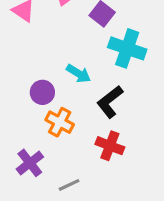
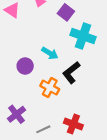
orange cross: (60, 122) -> (50, 87), moved
red cross: (110, 146) -> (73, 124), moved

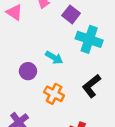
black L-shape: (71, 72) -> (91, 86), moved

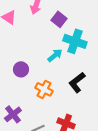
cyan arrow: (54, 58) -> (55, 55), moved, turned -70

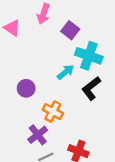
black L-shape: (77, 82) -> (91, 88), moved
purple cross: (13, 114) -> (38, 135), moved

